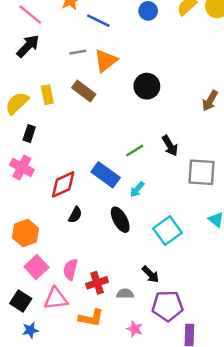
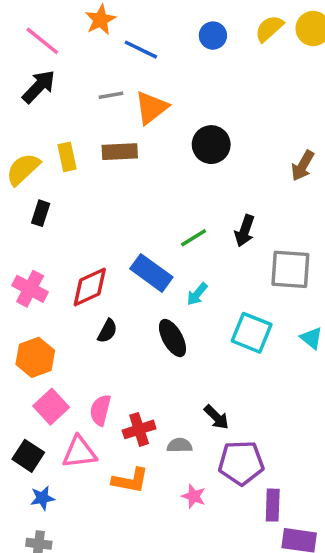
brown rectangle: (84, 91) -> (120, 152), turned -40
black arrow: (170, 146) -> (245, 231), turned 50
pink cross: (22, 167) -> (30, 289), moved
cyan square: (168, 231) -> (252, 333), moved, turned -32

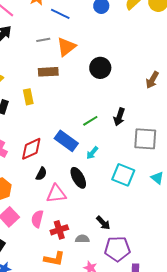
yellow rectangle: (67, 157) -> (28, 97), moved
pink triangle: (79, 452) -> (56, 194), moved

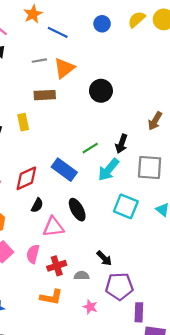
brown arrow: (152, 80) -> (155, 121), moved
cyan arrow: (92, 153) -> (109, 170), moved, size x1.6

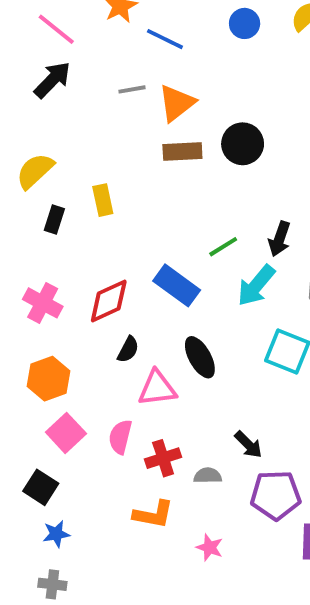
brown rectangle: (45, 95) -> (182, 152), moved
pink star: (90, 307) -> (210, 547), moved

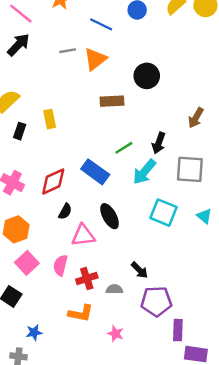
blue line: (165, 39) -> (101, 24), moved
black circle: (243, 144) -> (147, 76), moved
brown rectangle: (182, 152) -> (112, 101), moved
blue star: (56, 534) -> (34, 332), moved

